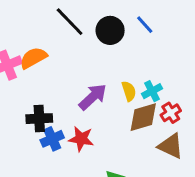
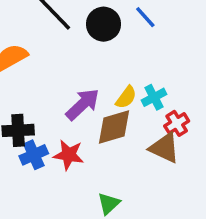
yellow semicircle: (129, 91) -> (126, 97), turned 54
brown diamond: (143, 117) -> (114, 127), moved
brown triangle: (171, 146) -> (164, 148), moved

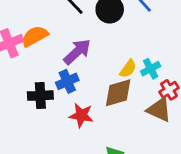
purple arrow: (83, 104) -> (77, 52), moved
blue cross: (34, 155) -> (67, 81), moved

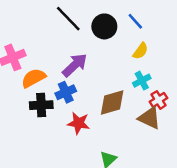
orange semicircle: (35, 36) -> (33, 78), moved
yellow semicircle: (128, 69) -> (140, 51), moved

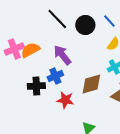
purple arrow: (75, 65) -> (62, 55), turned -85
orange semicircle: (33, 78) -> (30, 50), moved

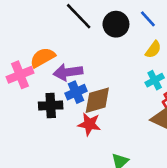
pink cross: (14, 49) -> (20, 75), moved
purple arrow: (62, 55) -> (68, 72), moved, turned -60
brown diamond: (91, 84) -> (97, 100), moved

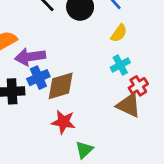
red star: (89, 124) -> (63, 122), moved

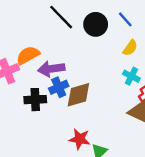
cyan cross: (120, 65) -> (131, 76), turned -35
red star: (63, 122) -> (80, 139), moved

